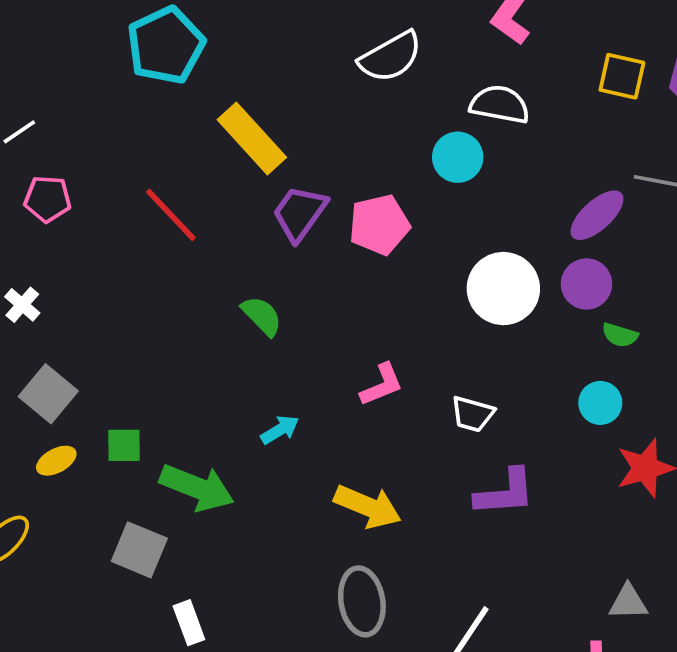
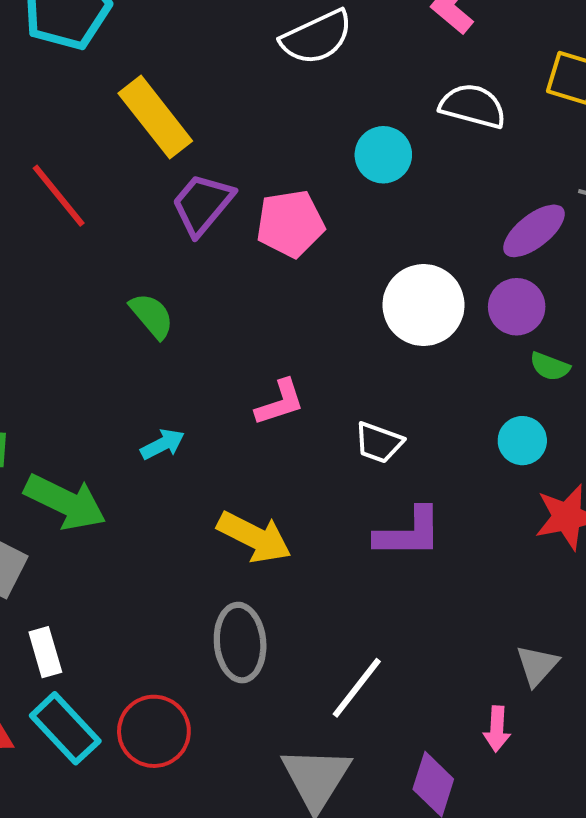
white semicircle: (500, 104) -> (473, 106), moved
gray triangle: (628, 602) -> (537, 665), turned -51

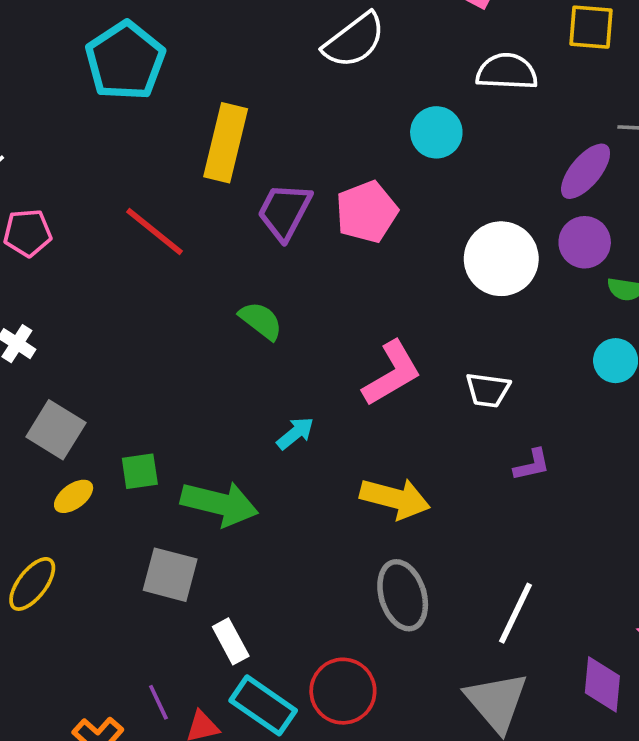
yellow rectangle: (155, 117) -> (226, 143), turned 64
pink L-shape: (280, 402) -> (392, 373), size x1.4
purple L-shape: (409, 533) -> (532, 465), size x0.6

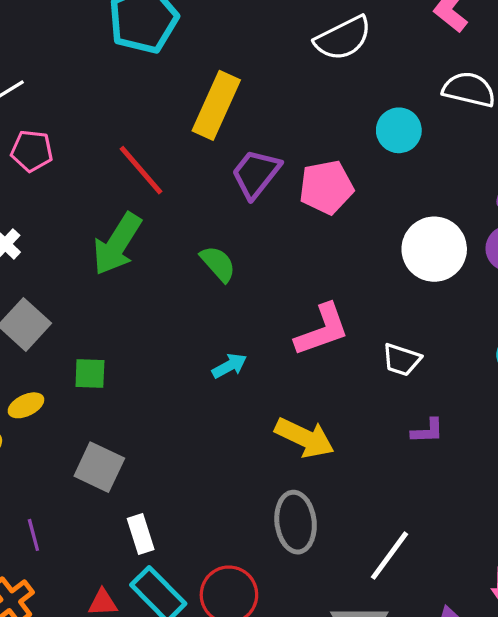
yellow ellipse: (74, 496) -> (26, 405), moved
green arrow: (220, 504) -> (117, 244), moved, turned 98
purple line: (158, 702) -> (33, 535), moved

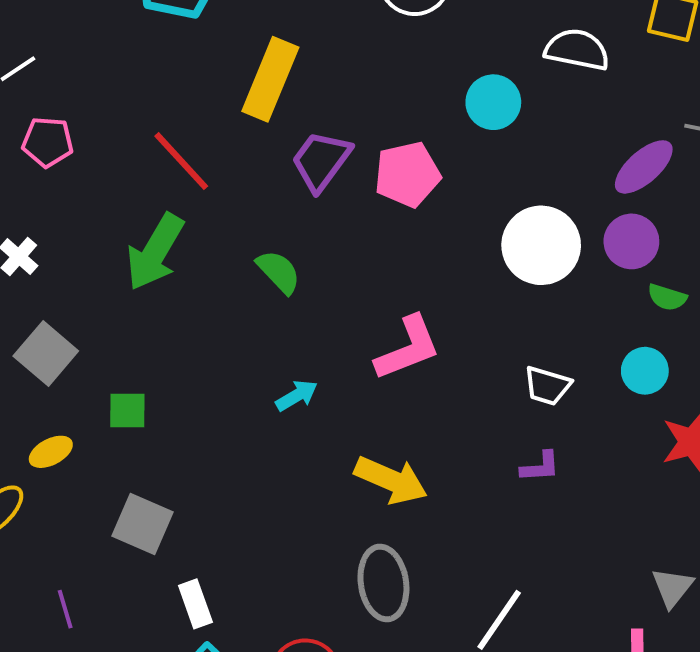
white trapezoid: (402, 360) -> (547, 386), moved

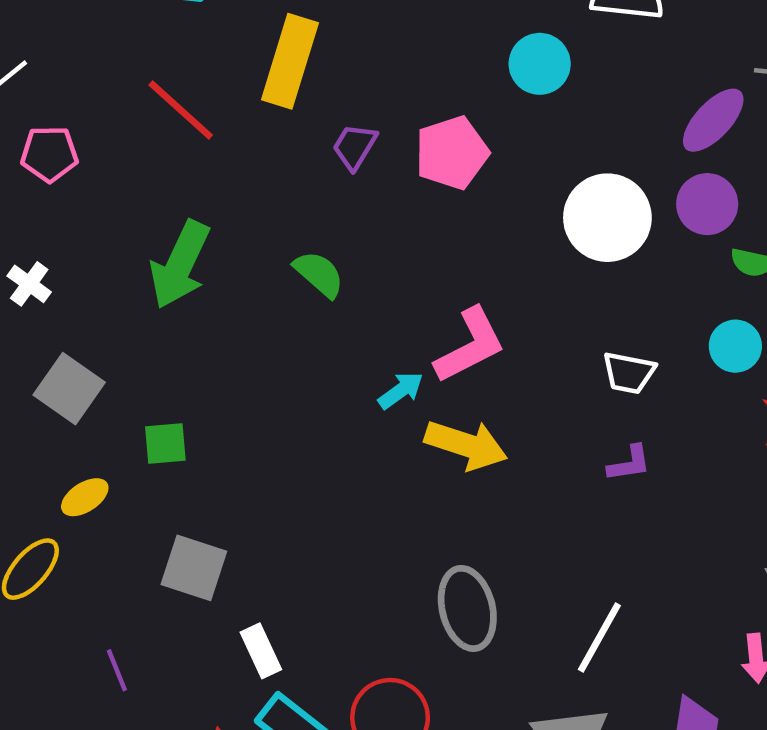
red line: (181, 161) -> (181, 110), moved
purple trapezoid: (321, 161) -> (355, 146), size x0.7
cyan arrow: (297, 396) -> (401, 391), moved
yellow arrow: (391, 480) -> (466, 445), moved

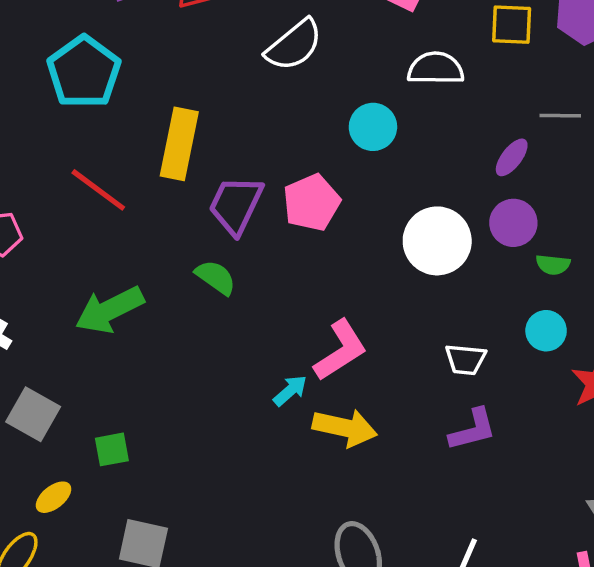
purple ellipse: (713, 120) -> (512, 157), size x0.7
purple trapezoid: (355, 146) -> (236, 205), size x1.6
green arrow: (180, 265) -> (110, 310), turned 44
green semicircle: (319, 274) -> (216, 277), moved
purple L-shape: (629, 463) -> (473, 430), size x1.4

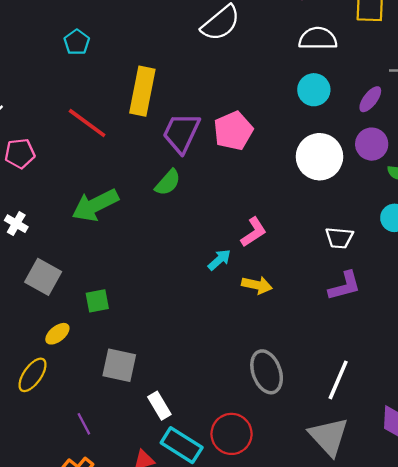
cyan pentagon: (84, 72) -> (77, 42), size x0.5
cyan circle: (373, 127) -> (314, 90), moved
green semicircle: (216, 277) -> (168, 182), turned 96
pink L-shape: (341, 350) -> (254, 232), size x0.7
yellow arrow: (345, 428) -> (257, 285), size x0.7

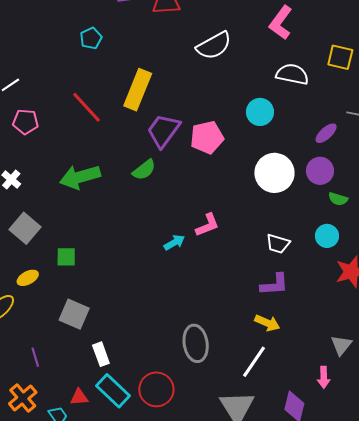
cyan circle: (314, 90) -> (260, 112), moved
yellow arrow: (257, 285) -> (267, 323), moved

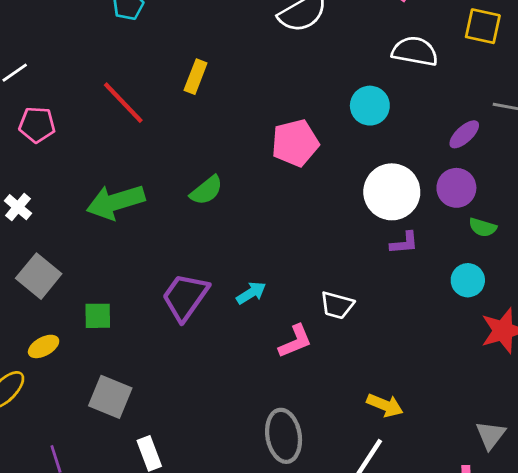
yellow rectangle: (138, 90) -> (196, 77), size x0.6
purple trapezoid: (163, 131) -> (185, 297), moved
pink L-shape: (207, 225) -> (295, 341), moved
white trapezoid: (278, 244) -> (337, 305), moved
purple L-shape: (274, 285) -> (404, 243), moved, size x0.7

